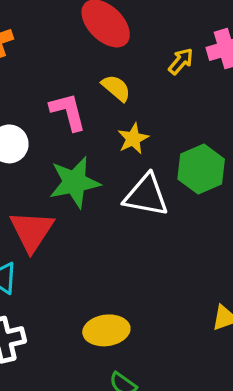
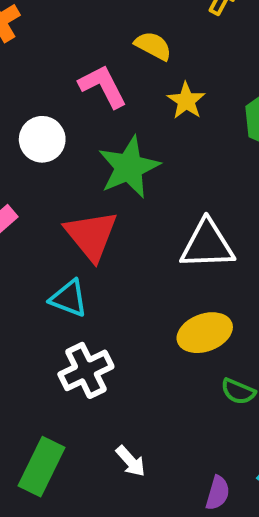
white triangle: (146, 195) -> (207, 245), moved

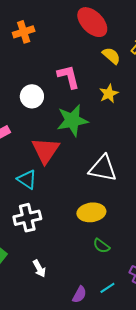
yellow semicircle: (153, 46) -> (111, 56), moved

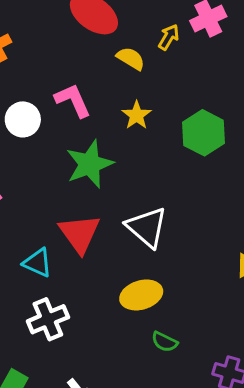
white circle: (32, 96) -> (23, 119), moved
red triangle: (46, 150) -> (80, 234), moved
white triangle: (103, 168) -> (147, 227), turned 40

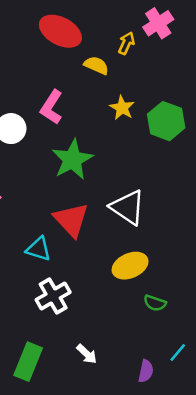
pink L-shape: (73, 100) -> (52, 107), turned -116
yellow star: (137, 115) -> (122, 108), moved

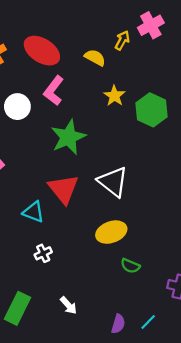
red ellipse: (60, 31) -> (42, 51), moved
white cross: (53, 296) -> (43, 253), size x0.6
cyan line: (178, 352) -> (148, 322), moved

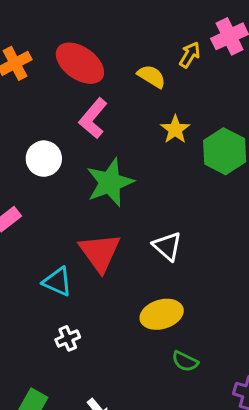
white circle: (17, 107) -> (44, 159), moved
white triangle: (113, 182) -> (167, 246), size x0.7

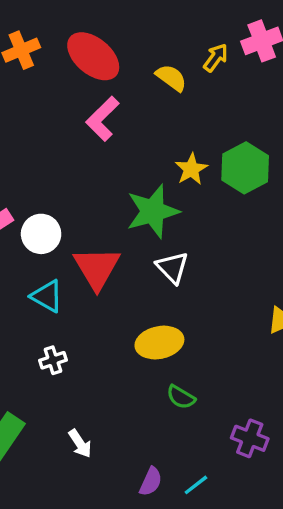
yellow star: (175, 129) -> (191, 169), moved
white circle: (44, 159) -> (41, 234), moved
green star: (110, 182) -> (153, 211), moved

